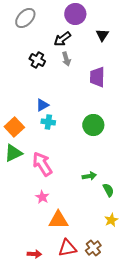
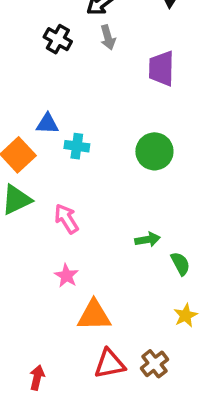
blue triangle: (42, 105) -> (47, 124), moved, turned 32
pink arrow: (42, 164) -> (66, 219), size x0.7
red arrow: (34, 254) -> (37, 378), moved, turned -80

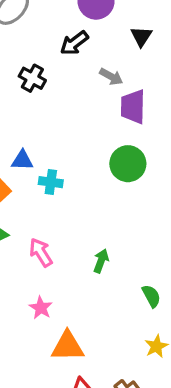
gray arrow: (108, 37) -> (111, 77), moved, turned -45
green circle: (154, 151) -> (128, 164), moved
green arrow: (148, 239) -> (101, 261), moved, turned -60

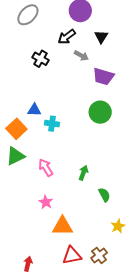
black triangle: (141, 36) -> (101, 37), moved
gray arrow: (111, 77) -> (81, 56), moved
purple trapezoid: (133, 107) -> (103, 77), turned -75
green semicircle: (151, 296) -> (104, 195), moved

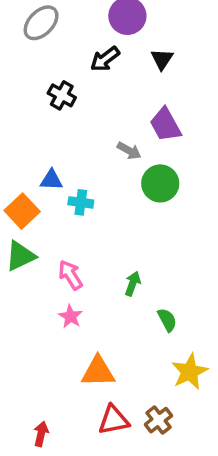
gray arrow: (81, 56) -> (129, 151), moved
purple trapezoid: (103, 77) -> (165, 125), turned 45
pink star: (46, 202) -> (70, 316), moved
yellow star: (118, 226) -> (190, 372), size x1.5

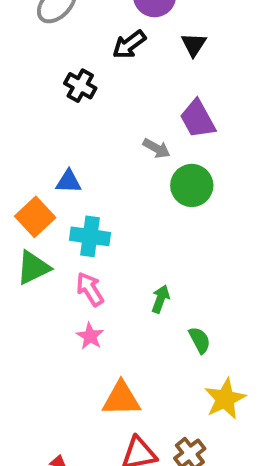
cyan cross: (81, 202) -> (90, 236), moved, size x1.4

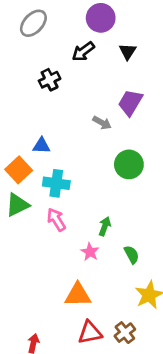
black cross: (80, 86) -> (50, 80), turned 35
purple trapezoid: (198, 119) -> (130, 103), turned 60
green circle: (192, 185) -> (129, 164), moved
pink star: (90, 336) -> (90, 252), moved

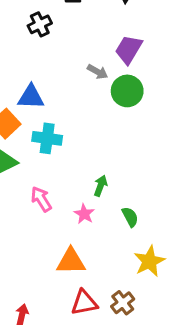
blue triangle: (41, 146) -> (31, 97), size x1.4
green circle: (129, 164) -> (127, 91), moved
pink arrow: (56, 220) -> (41, 199), moved

